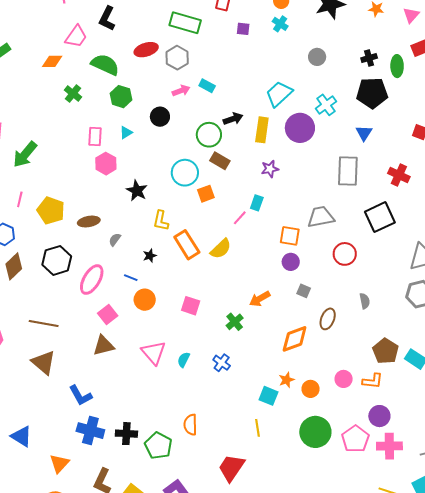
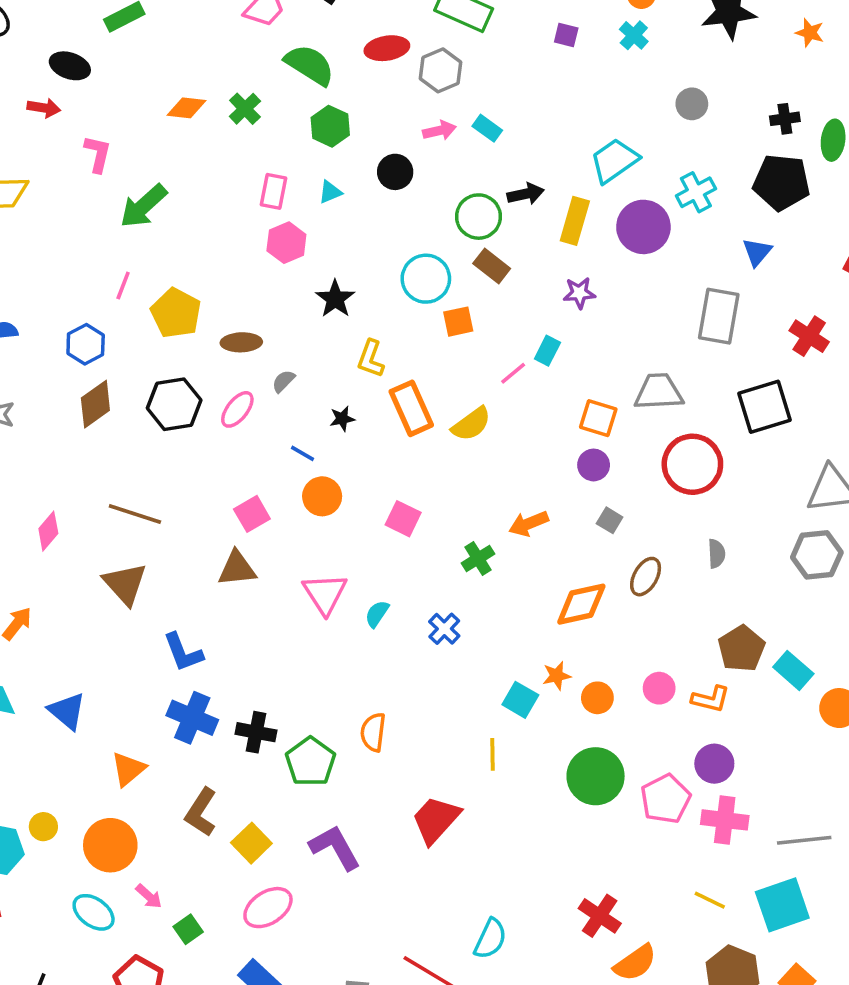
orange diamond: (52, 61) -> (186, 108), moved
red circle: (345, 254) -> (692, 464), size x1.4
pink ellipse: (92, 280) -> (237, 409), moved, size x0.7

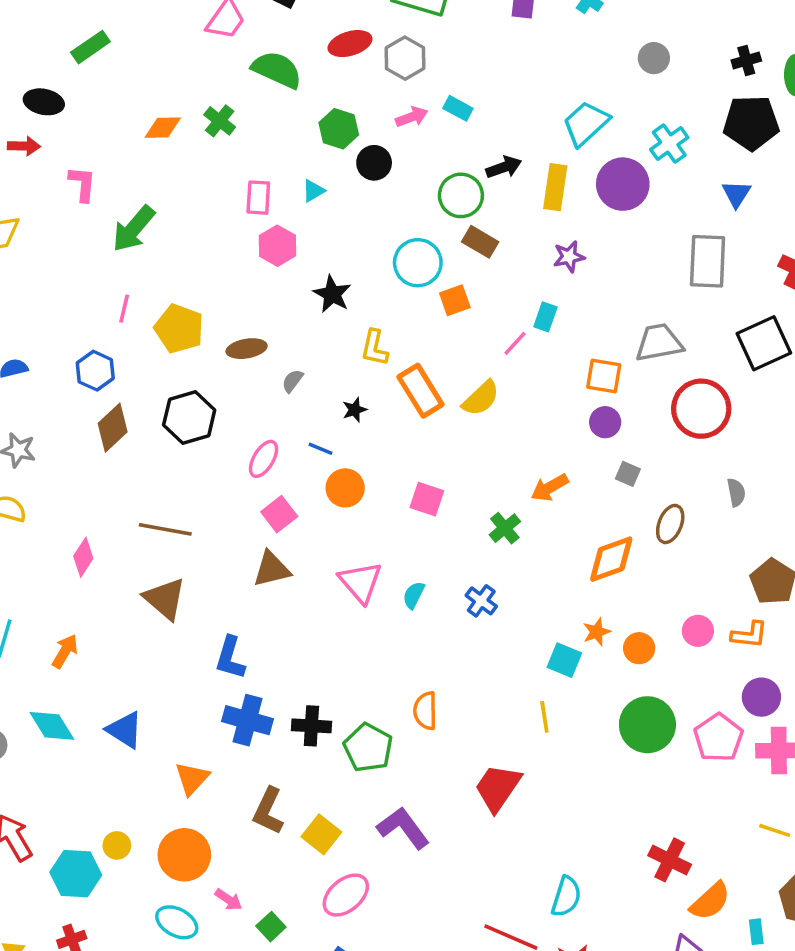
green hexagon: (330, 126) -> (339, 129), moved
pink ellipse: (237, 409) -> (264, 459), moved
blue L-shape: (183, 652) -> (230, 658), turned 45

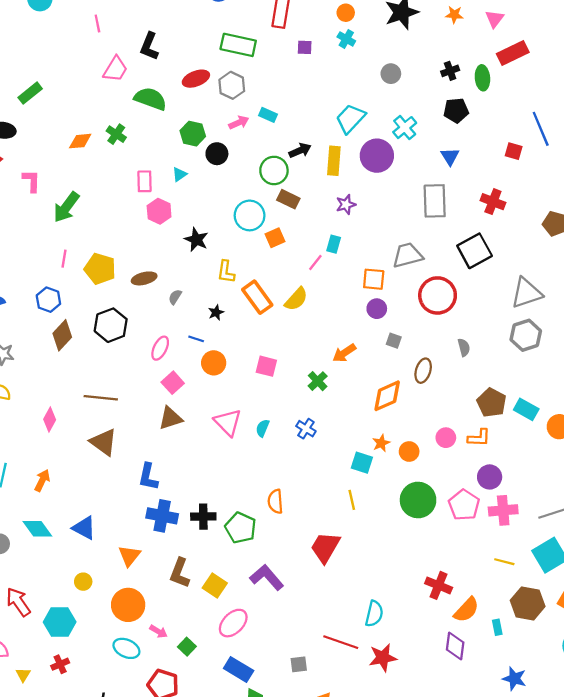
black pentagon: (751, 123) -> (456, 110), size x0.7
yellow circle: (117, 845) -> (83, 582), moved

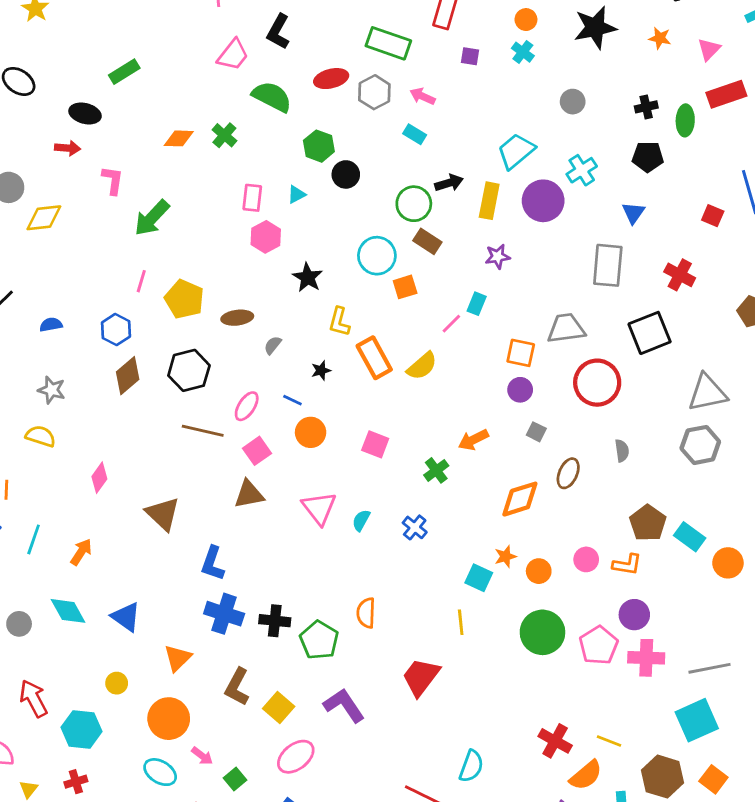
pink arrow: (239, 123) -> (422, 96), moved, turned -138
brown line: (101, 398) -> (203, 431), moved
yellow line: (504, 562) -> (609, 741), moved

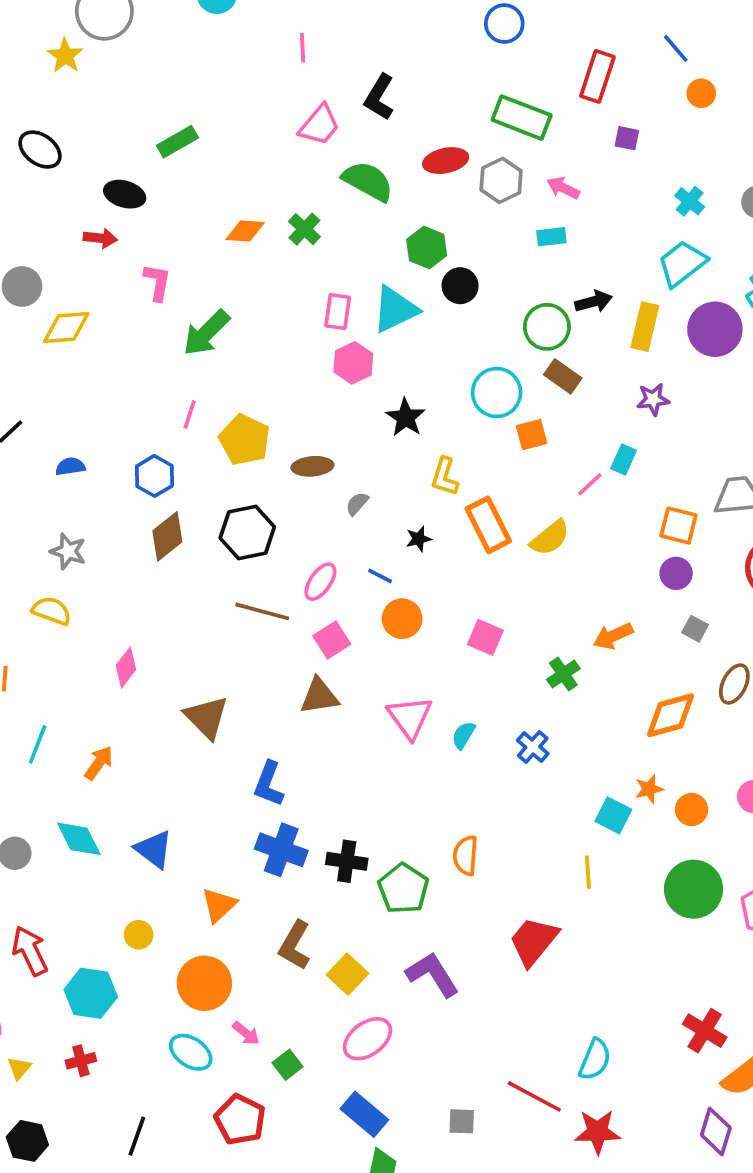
cyan cross: (523, 52) -> (690, 201), moved
cyan rectangle: (415, 134) -> (551, 237), turned -40
cyan triangle: (296, 195) -> (395, 309), size x2.0

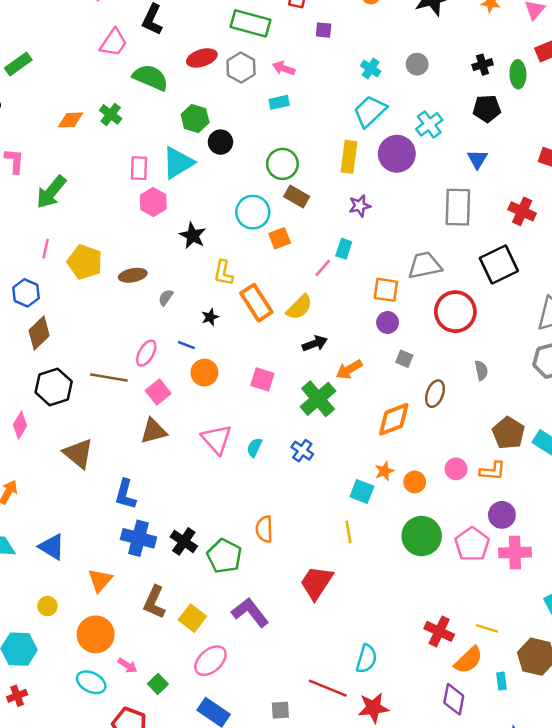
black arrow: (594, 302) -> (315, 344), moved
black hexagon: (247, 532) -> (54, 387), moved
green cross: (563, 674) -> (318, 399), size x1.6
black cross: (347, 861) -> (184, 541), turned 32

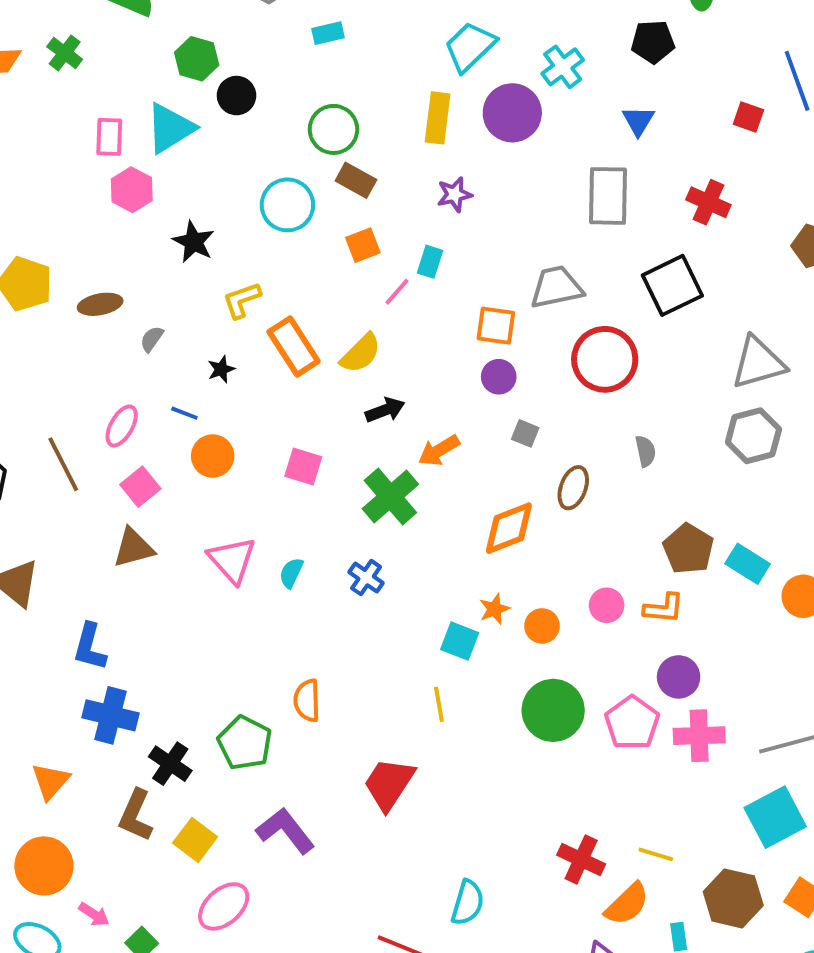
orange square: (280, 238) -> (363, 245), moved
yellow L-shape: (223, 273) -> (242, 300), turned 60
brown line: (109, 377) -> (63, 464), turned 54
black cross: (184, 541) -> (170, 764), moved

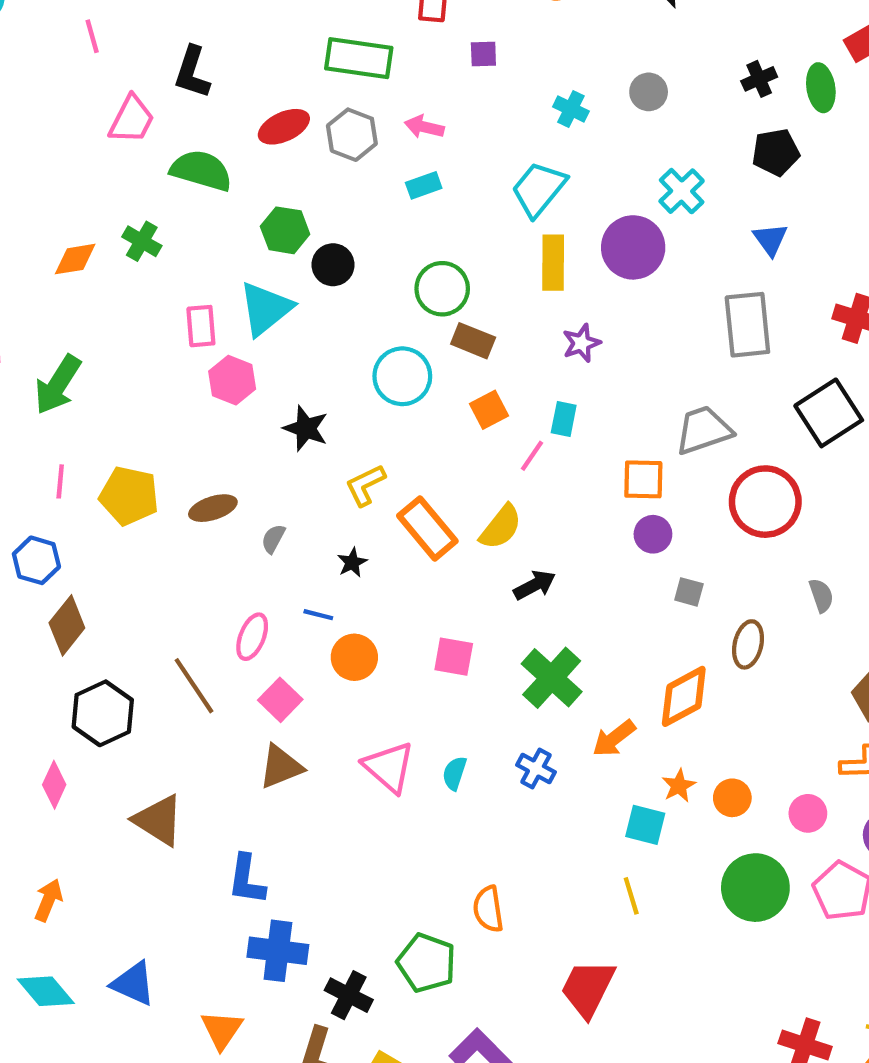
cyan trapezoid: (470, 47) -> (539, 189), moved
orange arrow: (439, 450) -> (614, 738), moved
pink circle: (607, 605) -> (808, 813), moved

